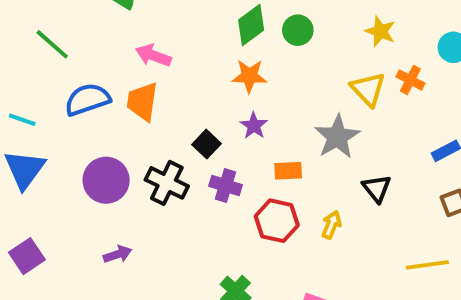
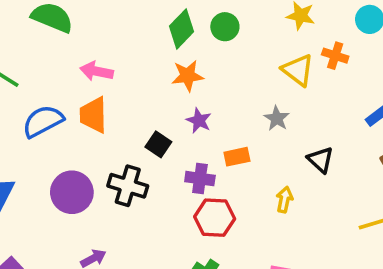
gray star: (337, 137) -> (277, 118), size x0.6
purple cross: (226, 186) -> (200, 179), moved
red hexagon: (277, 221) -> (215, 218), moved

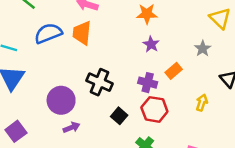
black square: (158, 144) -> (119, 116), moved
orange rectangle: (237, 157) -> (174, 71), turned -35
purple circle: (72, 192) -> (61, 100), moved

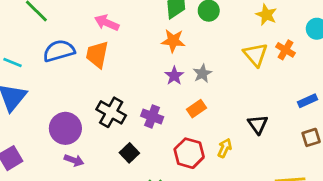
gray star: (203, 49) -> (202, 73), moved
purple cross: (148, 83) -> (152, 116), moved
red hexagon: (154, 109) -> (189, 153), moved
purple arrow: (72, 127) -> (74, 160), turned 35

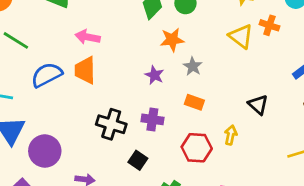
orange star: (173, 41) -> (172, 40), moved
purple star: (174, 76) -> (154, 75), moved
orange rectangle: (196, 109) -> (194, 102), turned 66
purple circle: (65, 128) -> (45, 151), moved

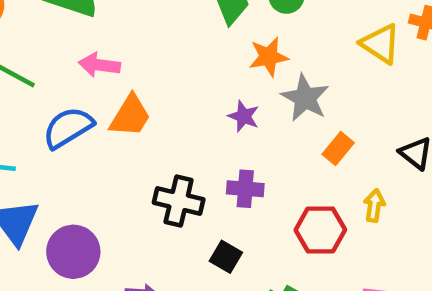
pink arrow: (88, 37) -> (99, 65), moved
gray star: (193, 66) -> (305, 98), size x1.5
orange trapezoid: (85, 70) -> (130, 116), turned -144
orange rectangle: (194, 102) -> (338, 149), moved, turned -66

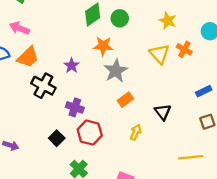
purple star: (244, 116) -> (72, 66), moved
black cross: (179, 201) -> (43, 86), moved
red hexagon: (320, 230) -> (90, 133), moved

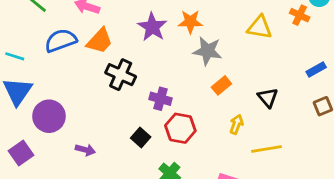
orange cross: (184, 49) -> (300, 15), moved
yellow triangle: (159, 54) -> (260, 27), turned -35
purple star: (72, 66) -> (152, 27), moved, size x1.5
gray star: (116, 71) -> (207, 51), turned -30
yellow line: (191, 157) -> (266, 149), moved

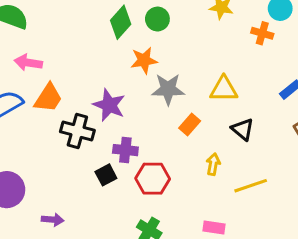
purple star: (152, 27) -> (109, 105), moved
yellow triangle: (260, 27) -> (224, 89), moved
black square: (141, 138) -> (106, 175), moved, turned 30

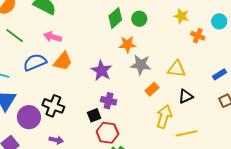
orange cross: (262, 33) -> (198, 36), moved
black triangle: (243, 129) -> (186, 96), turned 49
black cross: (77, 131) -> (53, 106), moved
yellow arrow: (213, 164) -> (164, 117), size x1.6
red hexagon: (153, 179) -> (107, 133), moved

